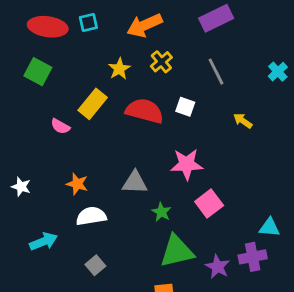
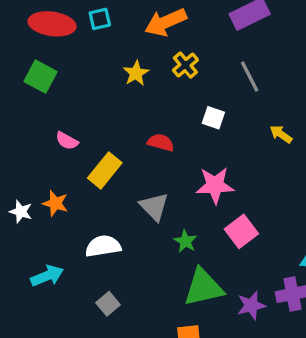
yellow rectangle: (93, 104) -> (105, 170), moved
red semicircle: (145, 111) -> (161, 142), moved, size x0.6
gray triangle: (135, 182) -> (154, 207), turned 44
orange star: (77, 184) -> (55, 203), moved
purple star: (218, 267) -> (251, 305), turned 30

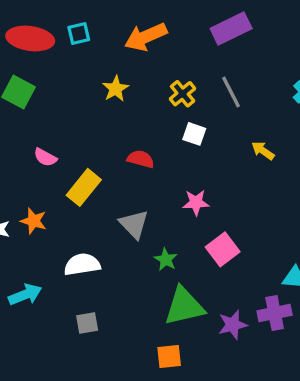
yellow cross: (185, 65) -> (183, 94), moved
pink star: (215, 185) -> (196, 203), size x0.7
gray square: (108, 304) -> (87, 323), turned 30

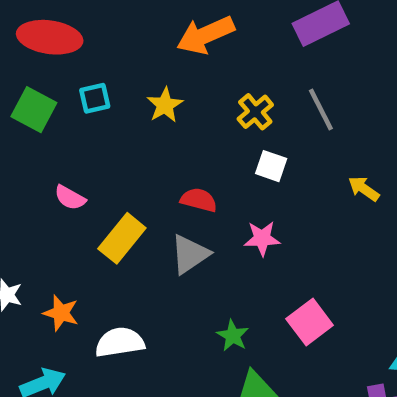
cyan square: (79, 33) -> (95, 98), moved
pink star: (196, 203) -> (262, 238), moved
orange star: (34, 221) -> (61, 313), moved
gray triangle: (134, 224) -> (190, 254), moved, turned 40

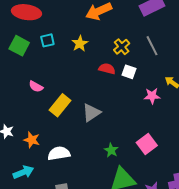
red semicircle: (199, 200) -> (107, 69), moved
pink star: (262, 238) -> (152, 96), moved

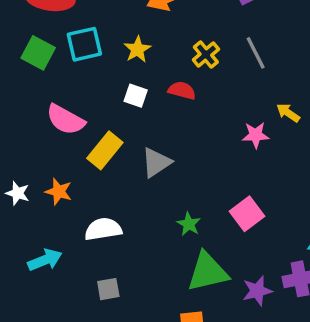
cyan square: (47, 40) -> (84, 44), size x1.5
white square: (129, 72) -> (136, 96), moved
pink semicircle: (36, 86) -> (65, 120), size x1.6
orange star: (32, 140) -> (59, 191), moved

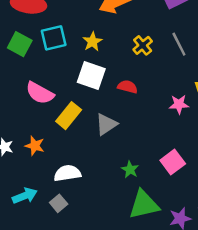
red semicircle: (182, 90) -> (128, 87), moved
white square: (136, 96) -> (91, 75), size x1.6
gray square: (108, 289) -> (59, 203), moved, turned -30

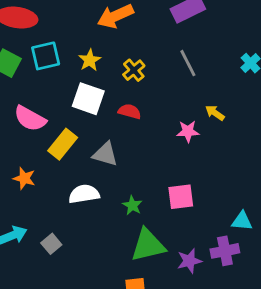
yellow cross: (143, 45) -> (134, 70), moved
gray triangle: (106, 124) -> (105, 154), turned 50
pink square: (173, 162) -> (181, 197), turned 30
white semicircle: (67, 173) -> (84, 194), moved

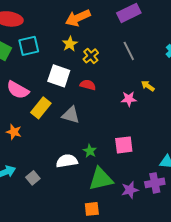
yellow star: (90, 60) -> (70, 44), moved
white semicircle: (84, 194) -> (67, 161), moved

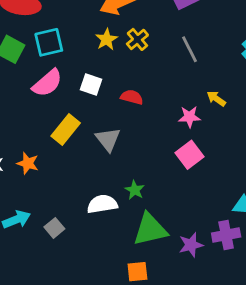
yellow cross: (91, 56) -> (137, 39), moved
white square: (59, 76) -> (91, 84), size x0.7
pink semicircle: (18, 90) -> (47, 83), moved, turned -70
gray triangle: (71, 115) -> (108, 139), turned 36
pink square: (124, 145) -> (189, 155), moved, turned -30

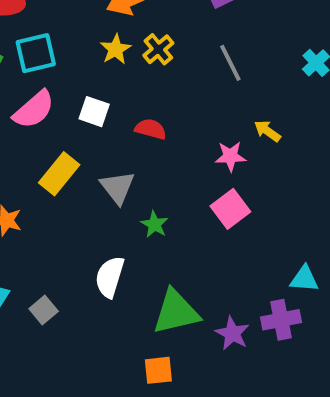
green star: (135, 190) -> (154, 224), moved
white semicircle: (102, 204) -> (110, 277), turned -64
purple star: (191, 245) -> (232, 333), turned -30

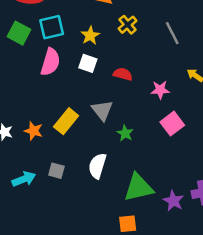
yellow star: (116, 49) -> (90, 36), moved
pink semicircle: (34, 110) -> (50, 62), turned -32
pink star: (230, 156) -> (160, 90), moved
yellow rectangle: (59, 174) -> (66, 121), moved
gray square: (44, 310) -> (56, 171), moved, turned -35

